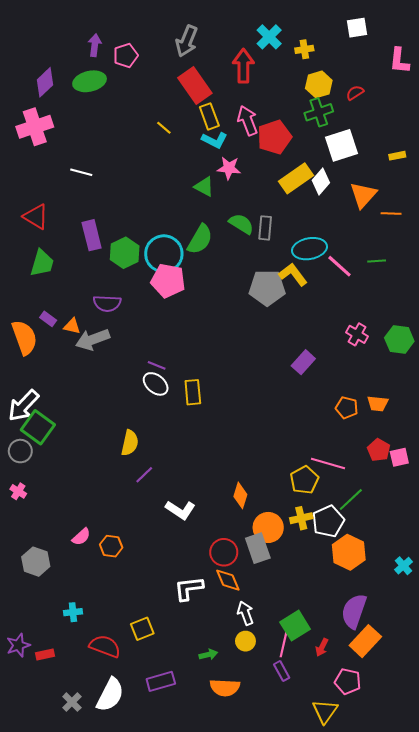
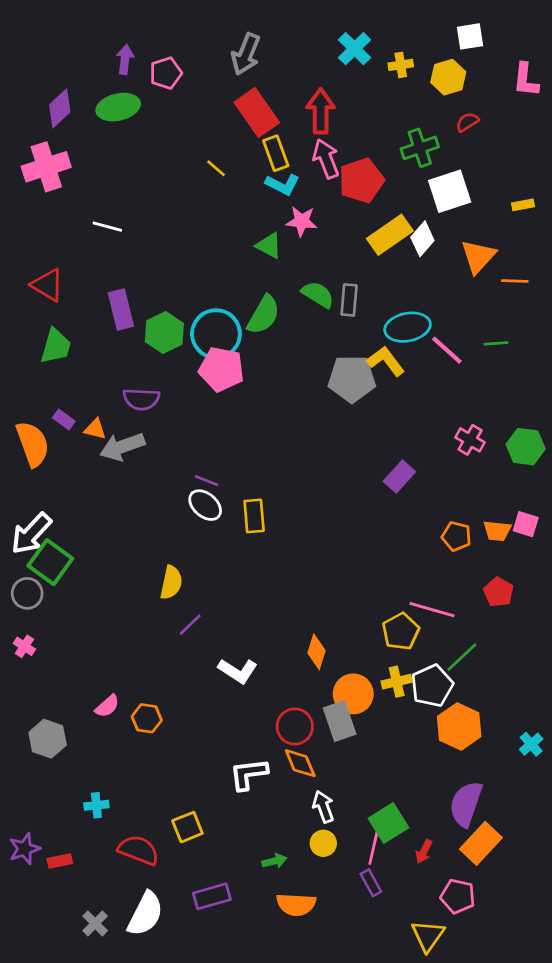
red arrow: (243, 66) -> (321, 111), moved
yellow hexagon: (319, 84) -> (448, 77), moved
pink square: (399, 457) -> (526, 524), moved, turned 30

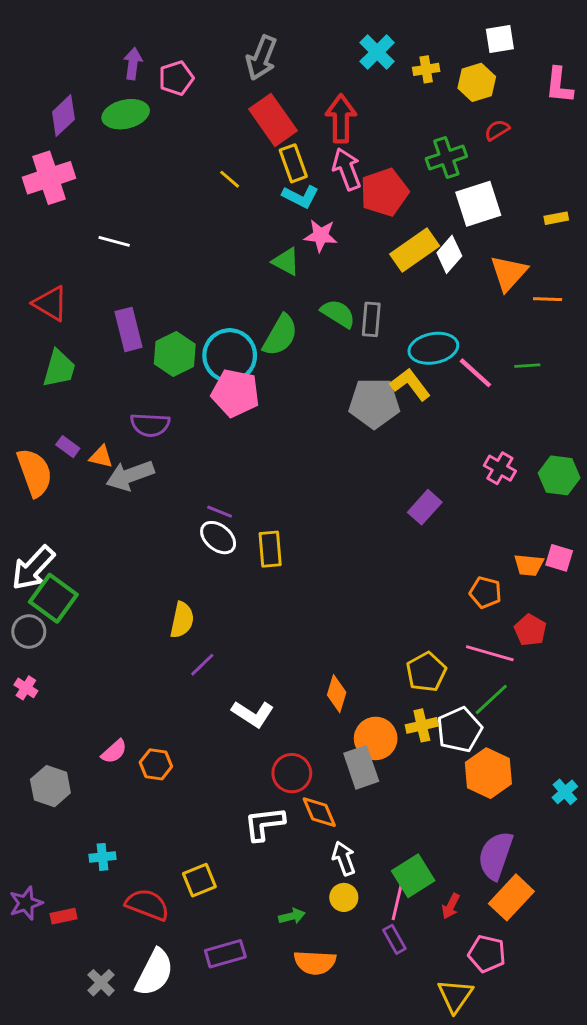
orange pentagon: (456, 536) -> (485, 592), moved
pink line: (432, 610) -> (490, 653), moved
red circle: (295, 726) -> (292, 773), moved

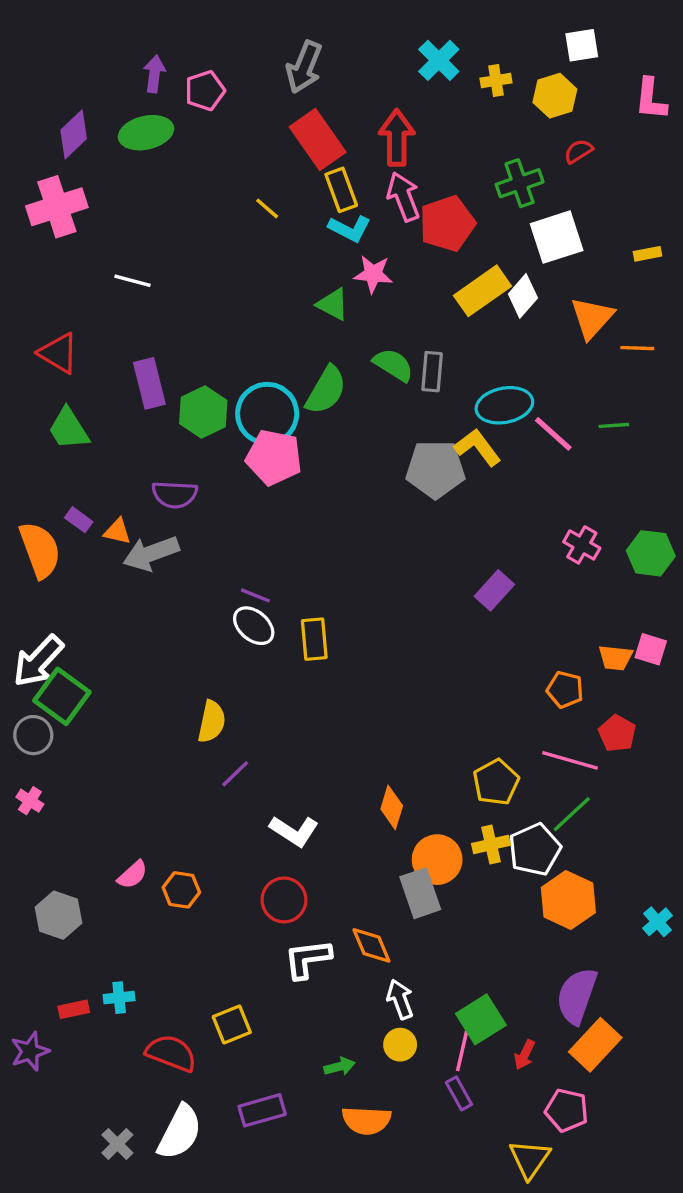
green trapezoid: (59, 368) -> (69, 429), turned 132
red circle: (292, 773) -> (284, 900), moved
red rectangle: (63, 916) -> (74, 1009), moved

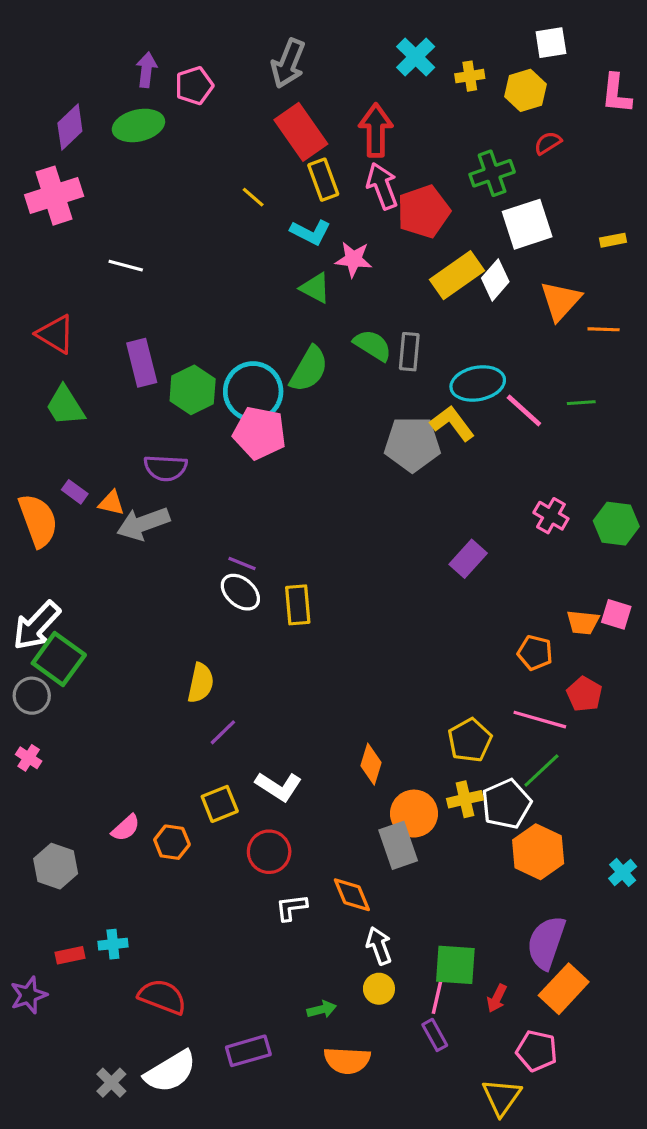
cyan L-shape: (350, 229) -> (310, 232), moved
white L-shape: (308, 959) -> (291, 907), size x0.7
green square: (481, 1019) -> (455, 965), turned 36
yellow square: (232, 1024) -> (220, 804), moved
white semicircle: (180, 1132) -> (170, 1072), turned 32

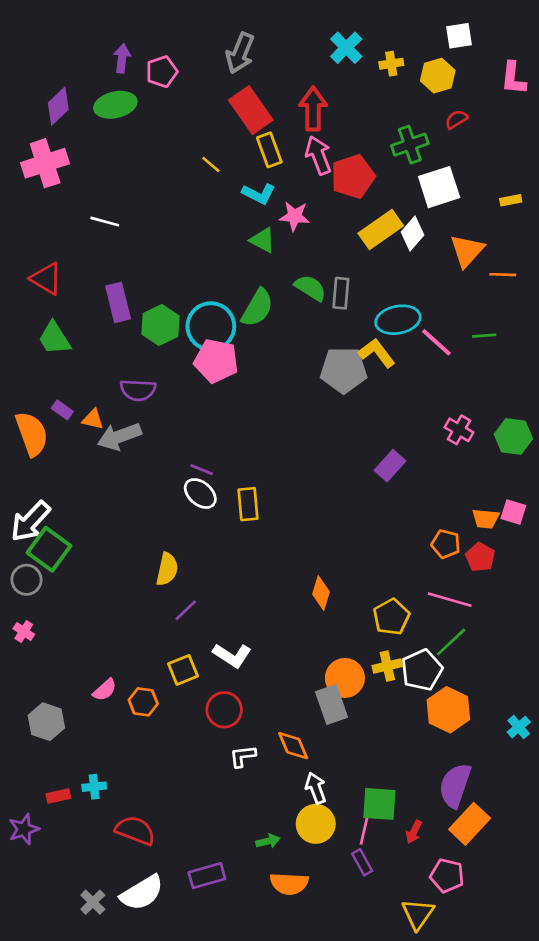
red pentagon: (584, 694) -> (480, 557), moved
orange diamond: (371, 764) -> (321, 593), moved
yellow circle: (379, 989) -> (316, 824), size x1.5

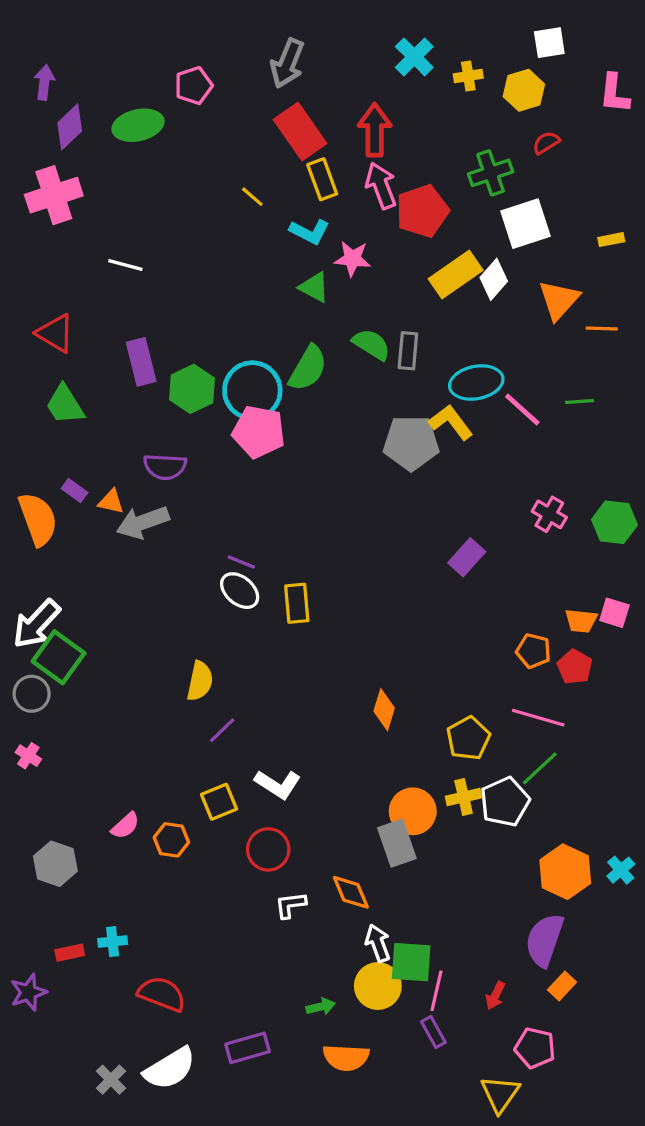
purple arrow: (122, 58) -> (44, 82), moved
orange hexagon: (448, 710) -> (565, 872), moved
green square: (379, 804) -> (411, 962), moved
orange rectangle: (470, 824) -> (562, 986), size x0.6

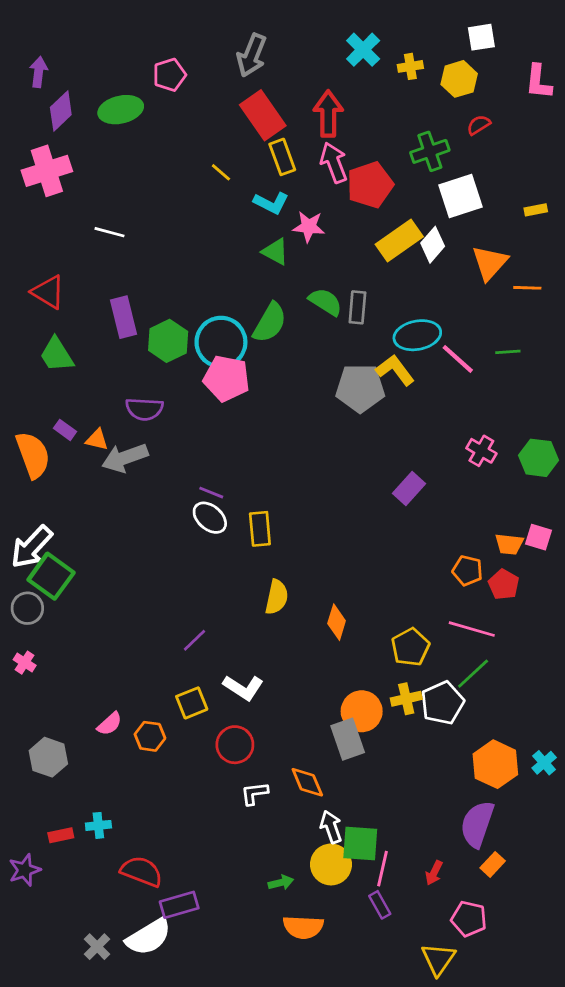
yellow semicircle: (200, 681) -> (277, 597), moved
purple rectangle: (248, 1048) -> (179, 905), moved

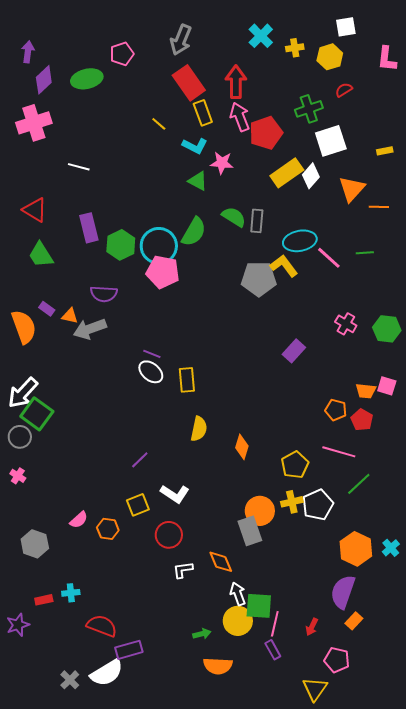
green line: (473, 674) -> (359, 484), moved

